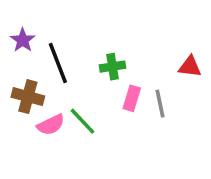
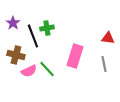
green cross: (112, 67) -> (47, 28), moved
pink rectangle: (132, 98) -> (75, 56), size x1.6
gray line: (160, 104) -> (104, 64), moved

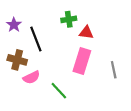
green cross: (47, 28) -> (69, 19), moved
red triangle: (108, 38) -> (86, 32), moved
green line: (47, 69) -> (59, 91), moved

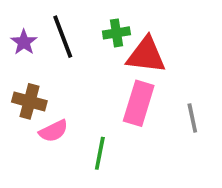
red triangle: (86, 32) -> (146, 55), size x1.6
black line: (36, 39) -> (63, 37), moved
green line: (59, 91) -> (100, 153), turned 54

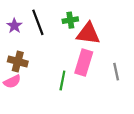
pink semicircle: (53, 131) -> (12, 82), moved
green line: (100, 153) -> (62, 80), moved

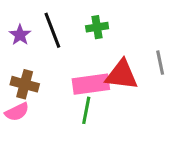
red triangle: (88, 34) -> (122, 75), moved
pink rectangle: (84, 63) -> (91, 84), moved, turned 65
gray line: (116, 72) -> (160, 63), moved

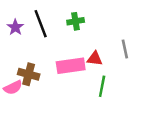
red triangle: (122, 75) -> (95, 59), size x0.6
brown cross: (25, 84) -> (29, 74), moved
green line: (86, 110) -> (102, 86), moved

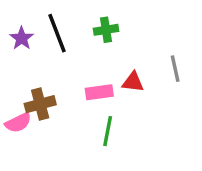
pink rectangle: (71, 66) -> (99, 92), size x0.7
brown cross: (29, 74) -> (40, 104), turned -30
green line: (102, 86) -> (108, 131), moved

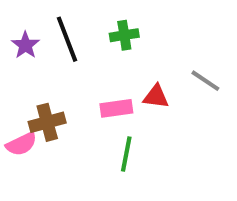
gray line: (175, 69) -> (205, 81), turned -44

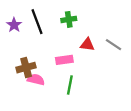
red triangle: (156, 97) -> (87, 45), moved
pink semicircle: (21, 144) -> (36, 80), moved, turned -140

